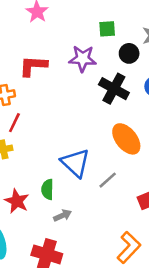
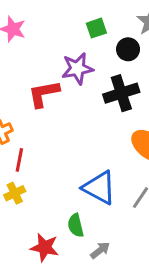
red L-shape: (33, 66) -> (44, 94), moved
black cross: (114, 89) -> (121, 93), turned -32

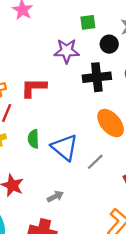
red L-shape: (44, 94) -> (34, 88), moved
green semicircle: (76, 225) -> (33, 139), moved

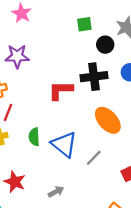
purple star: (67, 51) -> (17, 56), moved
red L-shape: (34, 88) -> (61, 90), moved

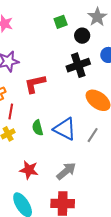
red L-shape: (61, 90) -> (35, 84), moved
gray arrow: (56, 192) -> (66, 171), size x1.5

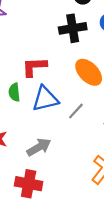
red L-shape: (35, 84) -> (34, 67), moved
blue triangle: (65, 129) -> (45, 99), turned -50

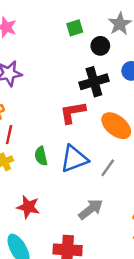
red L-shape: (34, 67) -> (73, 112), moved
gray arrow: (39, 147) -> (91, 209), moved

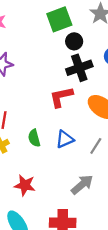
green square: (75, 28) -> (59, 19), size x1.6
black circle: (100, 46) -> (74, 41), moved
blue triangle: (74, 159) -> (65, 139), size x0.7

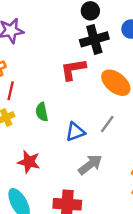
blue triangle: (65, 139) -> (75, 132), moved

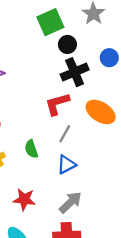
gray line: (107, 124) -> (65, 134), moved
gray arrow: (90, 165) -> (70, 202), moved

